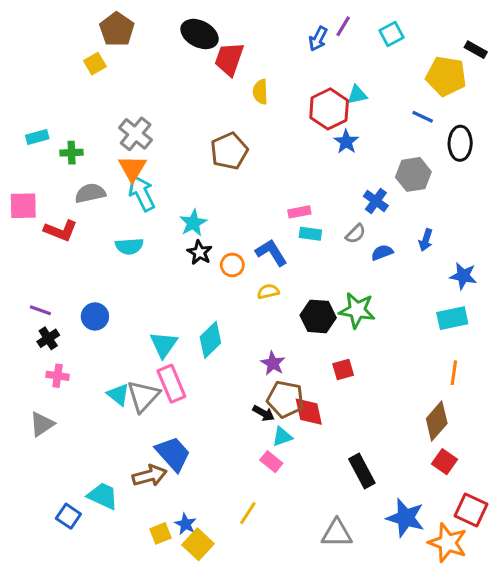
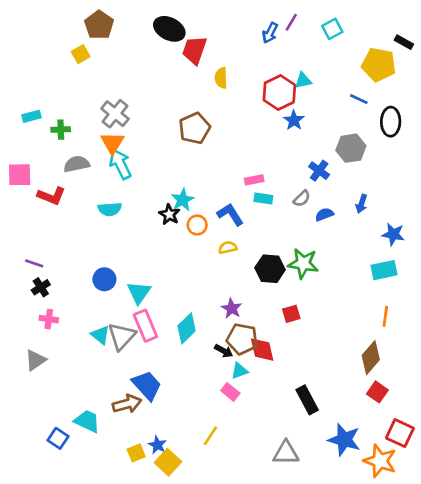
cyan star: (193, 223) -> (183, 200), moved
blue circle: (95, 316) -> (104, 279), moved
cyan diamond: (210, 340) -> (187, 328), moved

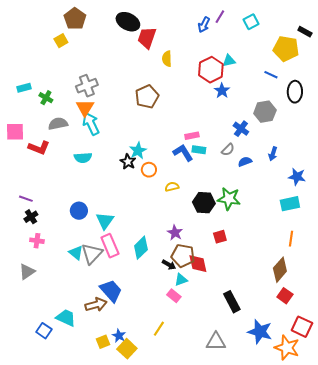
gray cross: (115, 114) -> (87, 86), turned 30
green cross: (61, 130) -> (46, 98), turned 32
blue L-shape: (230, 214) -> (183, 153), moved

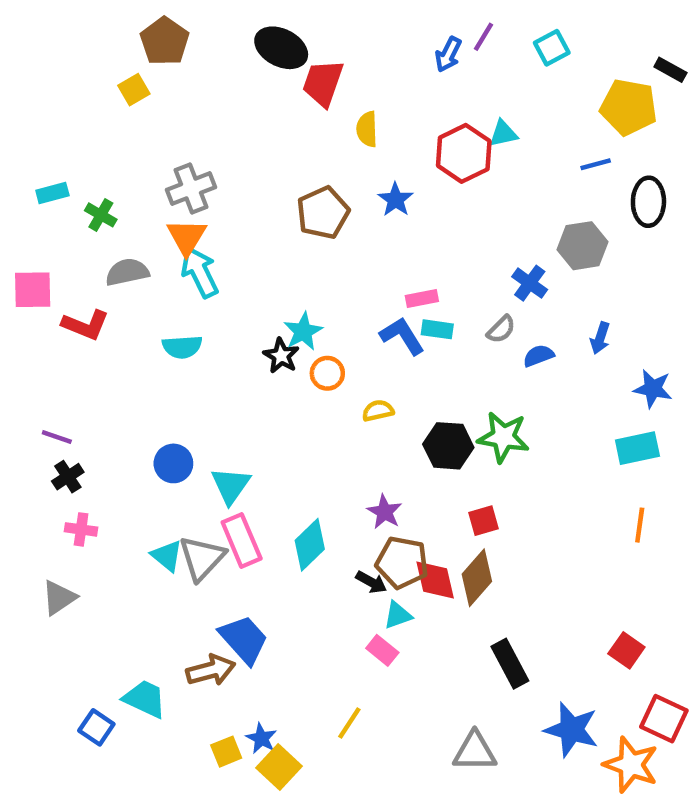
blue line: (271, 75) -> (596, 164), turned -40
blue star: (222, 91) -> (396, 200), moved
brown diamond: (280, 270) -> (477, 578), moved

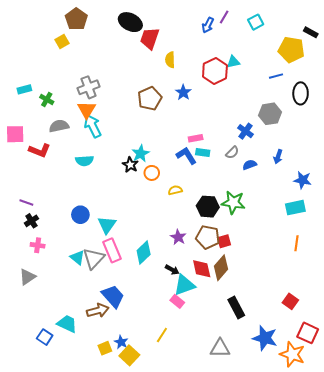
brown pentagon: (402, 562) -> (208, 237), moved
cyan triangle: (398, 615) -> (184, 285), size x1.6

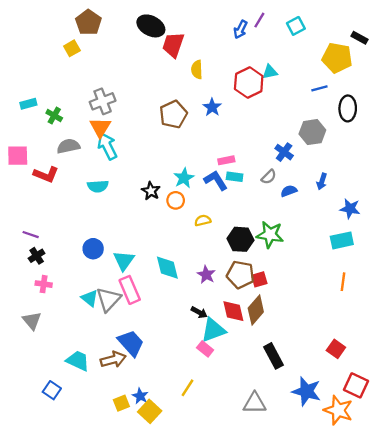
cyan star: (141, 154) -> (184, 178), moved
cyan diamond: (144, 252) -> (167, 268), moved, turned -60
gray triangle: (27, 277) -> (32, 321), turned -36
cyan trapezoid: (67, 324) -> (78, 361), moved

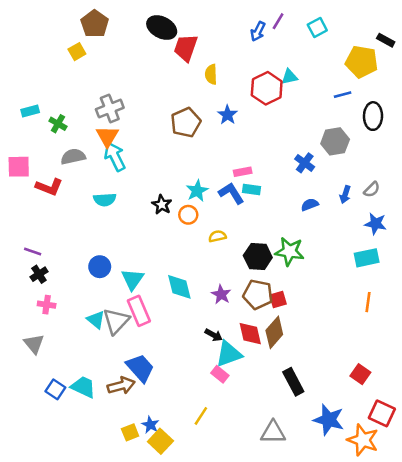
gray semicircle: (269, 177) -> (372, 189), moved
blue square: (52, 390) -> (55, 389), moved

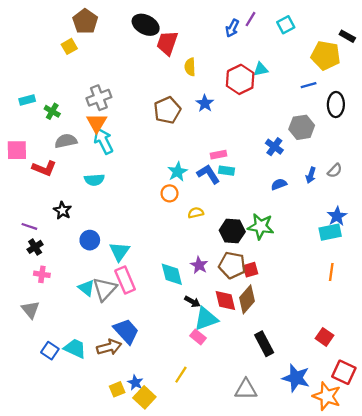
black star: (162, 205) -> (62, 210), moved
blue star: (376, 224) -> (337, 216), moved, turned 30
cyan diamond: (179, 287) -> (172, 274), moved

